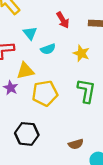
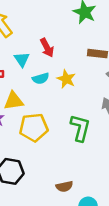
red arrow: (63, 20) -> (47, 48), moved
yellow star: (81, 53) -> (66, 79), moved

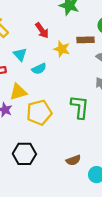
red arrow: (47, 48) -> (42, 30), moved
yellow star: (66, 79) -> (62, 49), moved

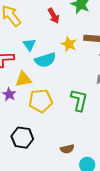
red arrow: (42, 30) -> (54, 16), moved
cyan semicircle: (39, 69) -> (45, 60), size x1.5

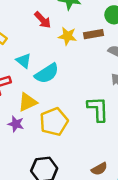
yellow star: (69, 44) -> (67, 36), moved

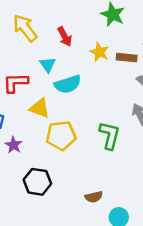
red arrow: (43, 20) -> (65, 37), moved
yellow triangle: (28, 102) -> (40, 108), turned 30
purple star: (16, 124) -> (14, 145), moved

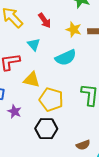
cyan semicircle: (68, 84) -> (66, 58), moved
yellow pentagon: (61, 136) -> (51, 100), turned 30
black hexagon: (37, 182) -> (46, 129), moved

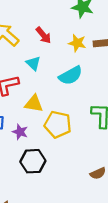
purple star: (14, 111) -> (20, 132), moved
black hexagon: (46, 129) -> (33, 161), moved

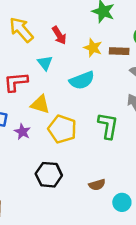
black hexagon: (33, 161) -> (49, 175), moved

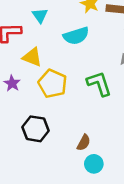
green L-shape: (108, 126) -> (99, 84), turned -32
brown semicircle: (97, 185) -> (84, 143), turned -49
cyan circle: (122, 202) -> (94, 164), moved

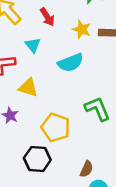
yellow pentagon: (53, 84) -> (56, 128), moved

